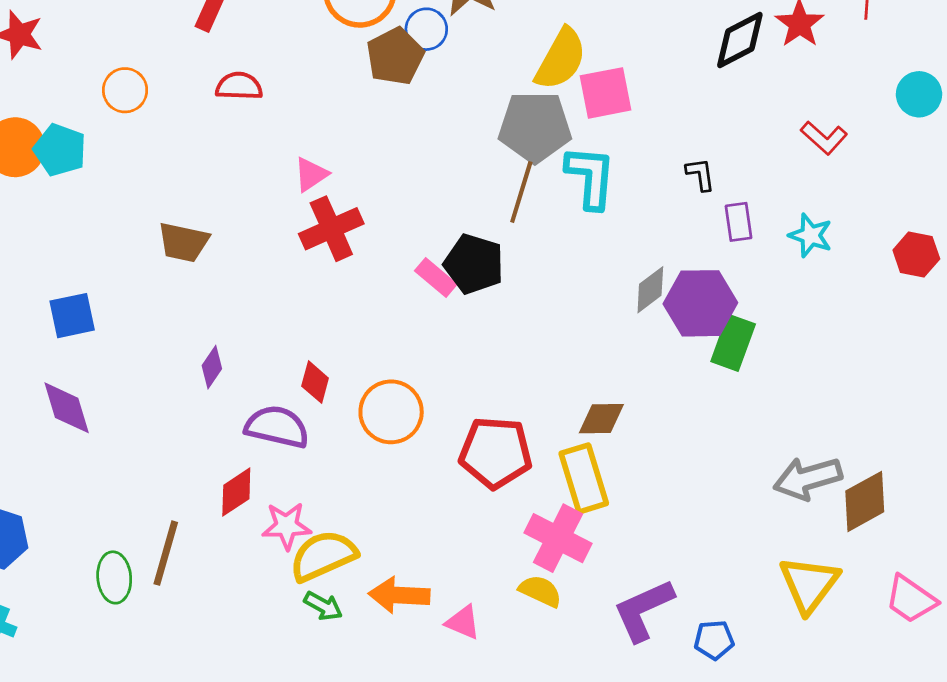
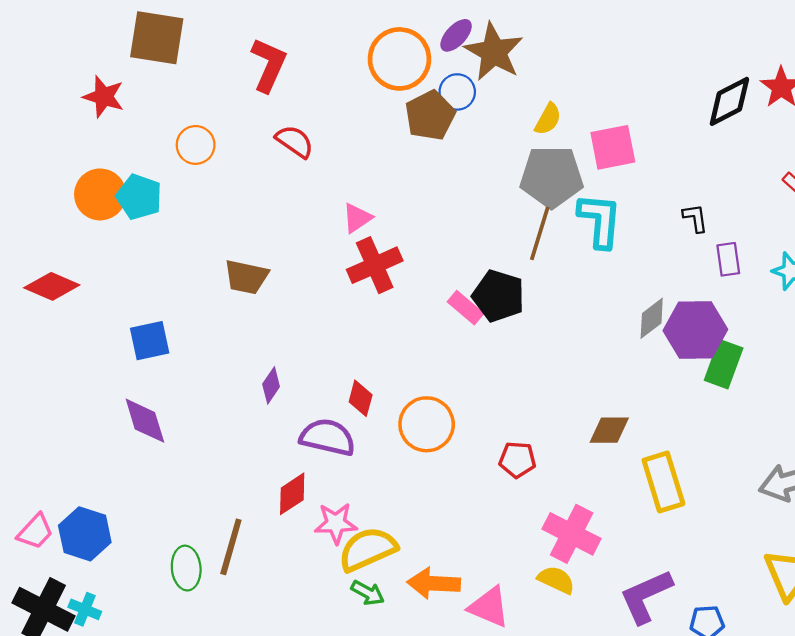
yellow semicircle: (561, 59) -> (548, 119), moved, size x0.6
red semicircle: (239, 86) -> (295, 141), turned 33
red pentagon: (496, 453) -> (517, 460), size x0.6
yellow rectangle: (584, 478) -> (663, 482), moved
pink triangle: (463, 622) -> (489, 607), size x1.4

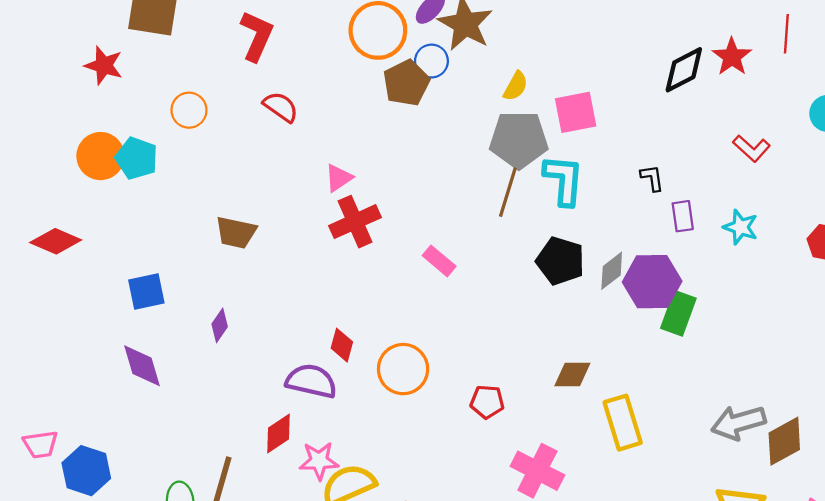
black pentagon: (498, 296) -> (560, 261), moved
purple diamond: (271, 385) -> (220, 325), moved
pink trapezoid: (35, 532) -> (40, 444), moved, turned 39

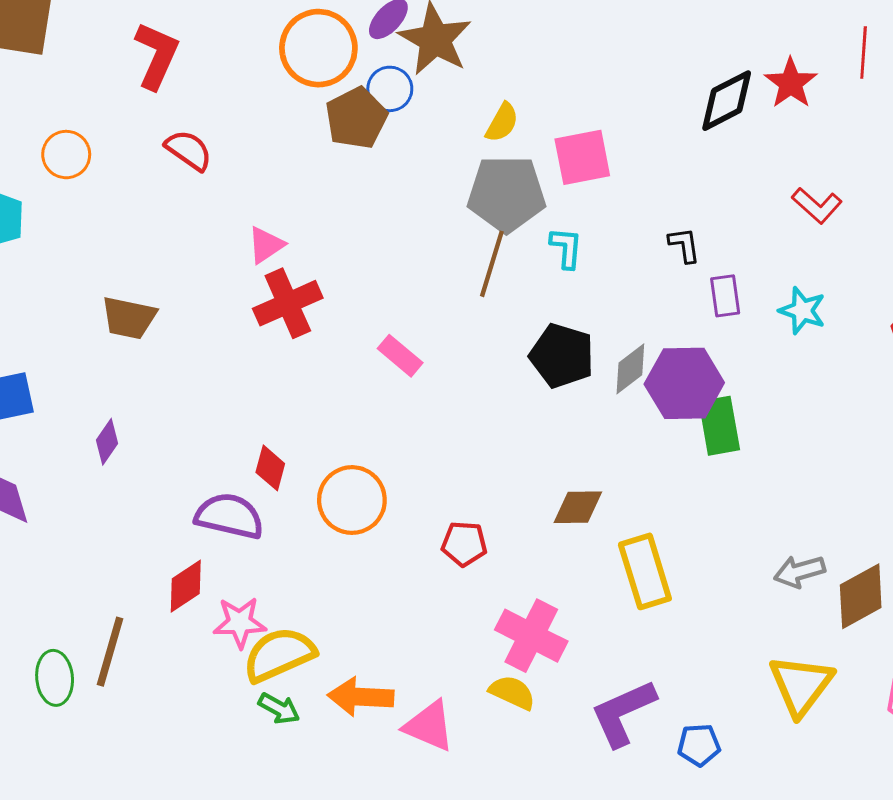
cyan L-shape: (564, 180) -> (566, 248), size x0.6
green rectangle: (678, 313) -> (719, 426), turned -30
gray arrow: (738, 423) -> (799, 571), size x0.7

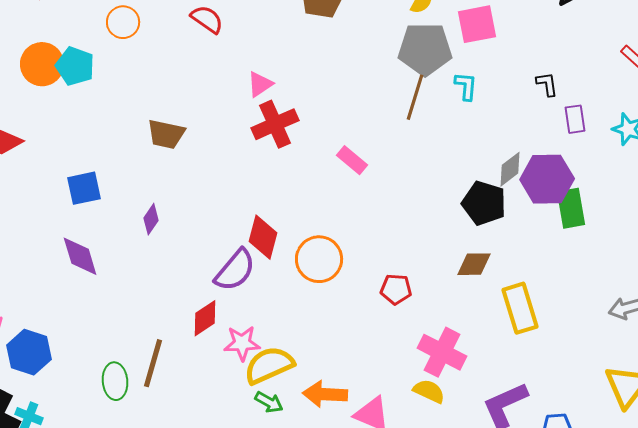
black pentagon: (562, 356) -> (484, 203), moved
red diamond: (270, 468) -> (263, 237), size x1.4
purple semicircle: (229, 516) -> (235, 270), turned 117

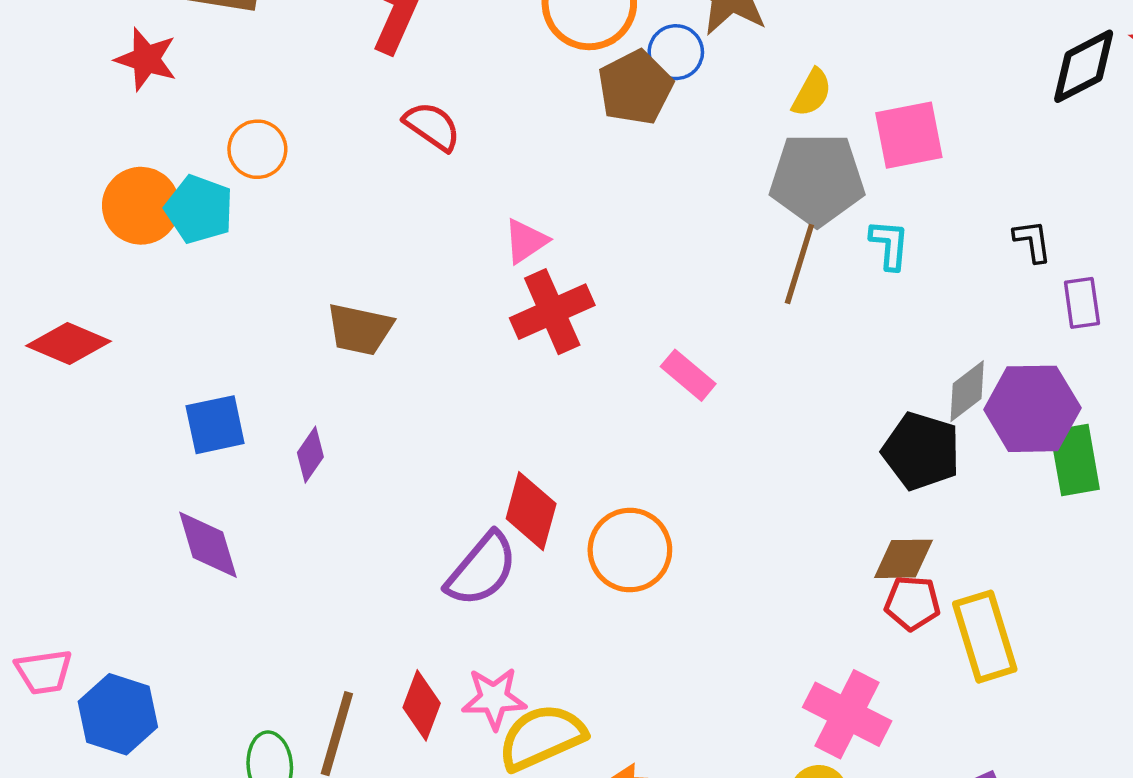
orange circle: (123, 22) -> (257, 149), moved
purple diamond: (151, 219) -> (310, 455), moved
red pentagon: (396, 289) -> (912, 603), moved
red diamond: (205, 318) -> (422, 705), moved, turned -36

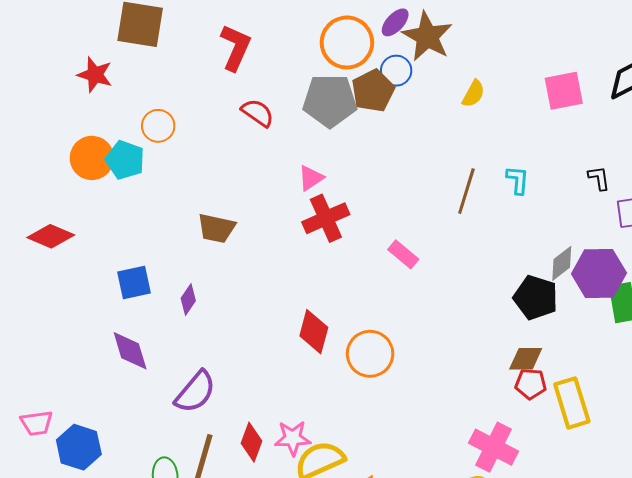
pink square: (909, 135) -> (564, 91), moved
gray pentagon: (817, 179) -> (330, 101), moved
purple semicircle: (482, 569) -> (195, 392), moved

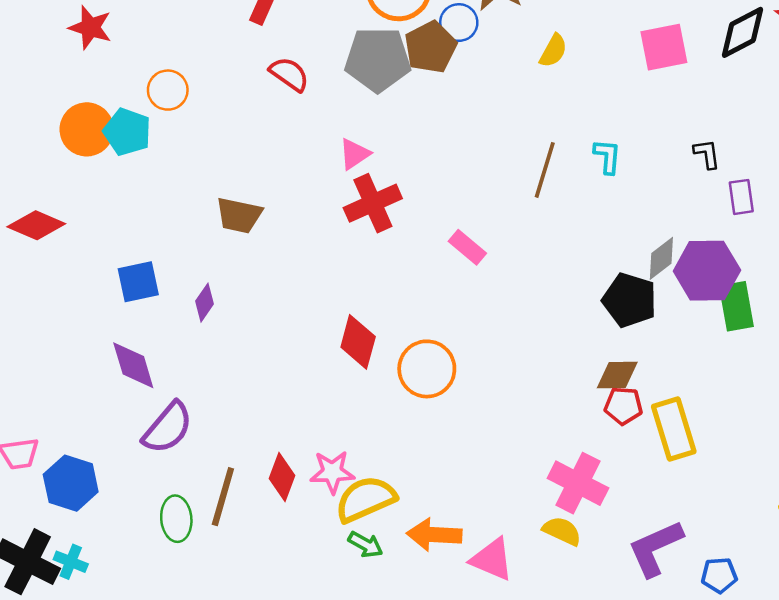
purple semicircle: (195, 392) -> (168, 428), moved

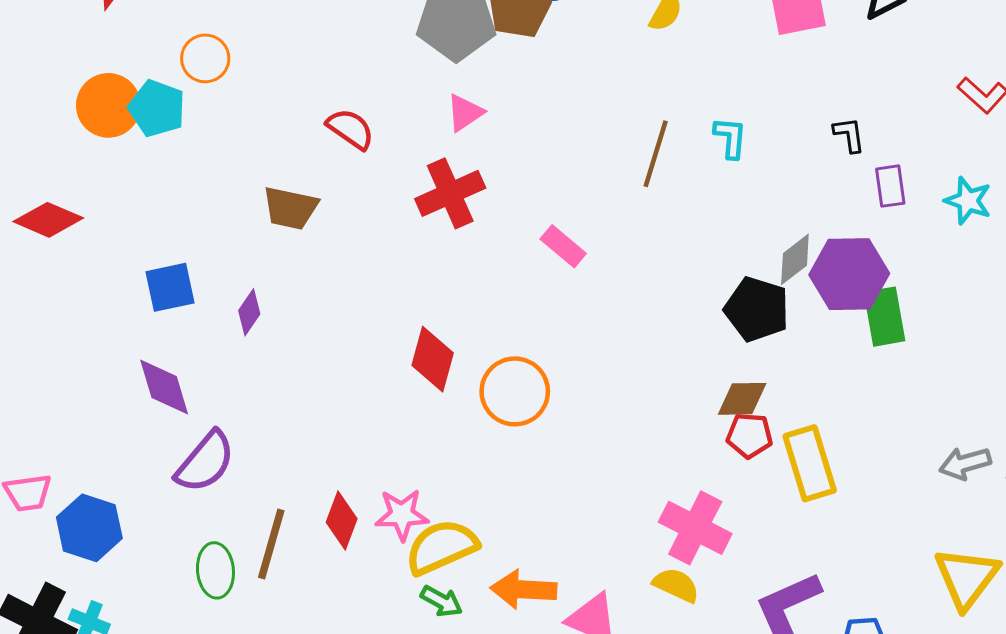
red semicircle: (289, 74) -> (350, 129), moved
pink triangle: (354, 154) -> (465, 113), moved

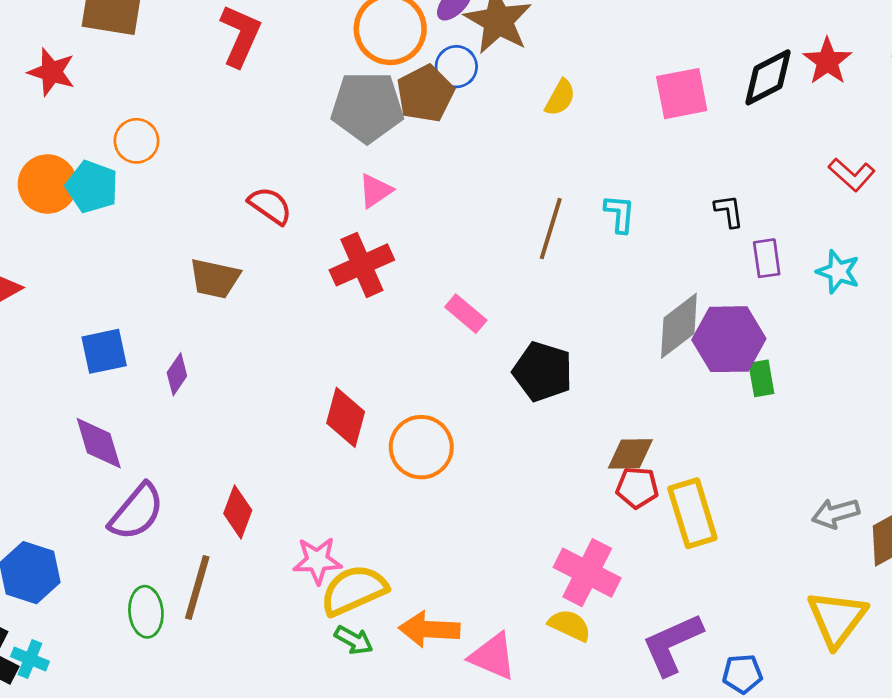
gray diamond: (795, 259) -> (679, 326), size x1.4
black pentagon: (757, 309) -> (543, 372), moved
green rectangle: (884, 317) -> (761, 378), size x0.7
red diamond: (342, 521) -> (238, 512), moved

